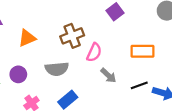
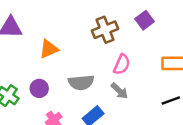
brown cross: (72, 36) -> (105, 30), moved
gray arrow: (108, 75) -> (119, 91), moved

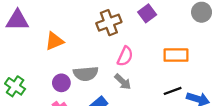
purple circle: (39, 88) -> (61, 83), moved

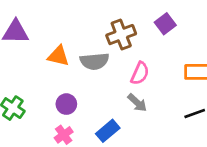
orange triangle: (54, 41) -> (58, 56), turned 36
gray semicircle: (86, 74) -> (94, 61), moved

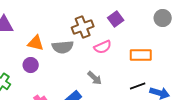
pink semicircle: (140, 73) -> (103, 47), moved, turned 42
purple circle: (66, 104) -> (31, 65), moved

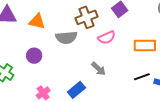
orange triangle: (36, 43) -> (37, 21), moved

